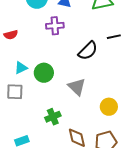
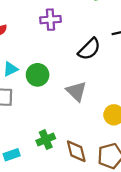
green cross: (53, 117) -> (46, 140), moved

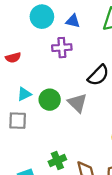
gray triangle: (76, 91) -> (77, 103), moved

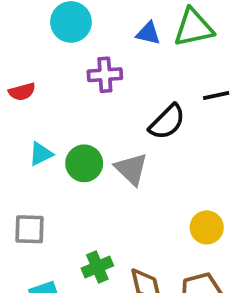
blue triangle: (73, 21) -> (148, 33), moved
gray square: (18, 121) -> (30, 229), moved

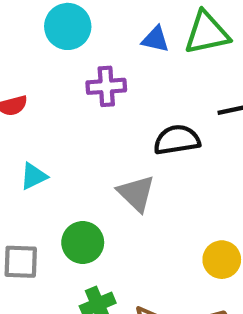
black semicircle: (167, 122) -> (177, 140), turned -144
green circle: (84, 163) -> (83, 242), moved

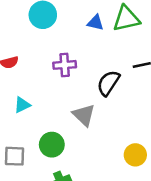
purple cross: (106, 86) -> (65, 65), moved
black semicircle: (177, 140) -> (108, 83), turned -48

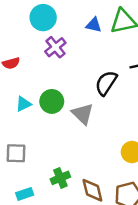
purple cross: (65, 65) -> (55, 47), moved, turned -35
green circle: (52, 145) -> (52, 101), moved

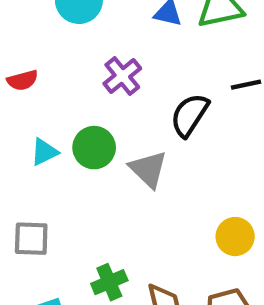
purple cross: (55, 47) -> (122, 76), moved

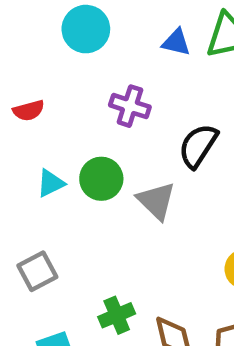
purple cross: (122, 76) -> (130, 106), turned -33
gray square: (31, 239) -> (37, 271), turned -30

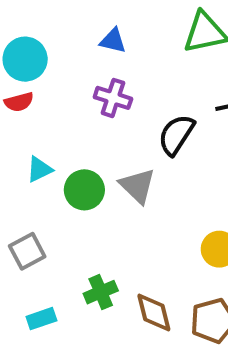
cyan circle: (86, 29) -> (25, 59), moved
blue triangle: (176, 42) -> (113, 41), moved
green circle: (101, 179) -> (84, 190), moved

